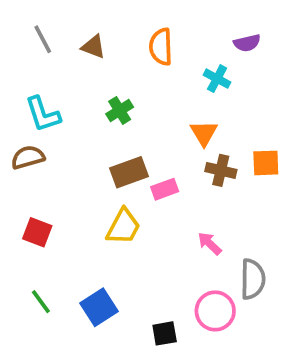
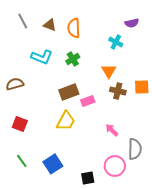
orange semicircle: (161, 47) -> (74, 28), moved
green cross: (120, 110) -> (73, 59), moved
cyan L-shape: (43, 114) -> (42, 57), moved, turned -50

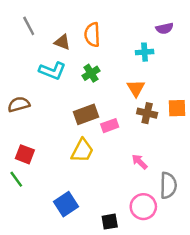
brown triangle: (50, 25) -> (62, 42), moved
cyan cross: (116, 42) -> (145, 52), turned -32
green line: (22, 161) -> (16, 179), moved

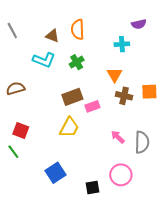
gray line: (29, 26) -> (12, 30), moved
gray semicircle: (168, 185) -> (142, 142), moved

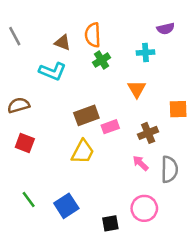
green cross: (77, 62) -> (102, 60), moved
brown cross: (124, 96) -> (148, 133), moved, turned -35
red square: (21, 131) -> (25, 143), moved
green line: (13, 152) -> (29, 200), moved

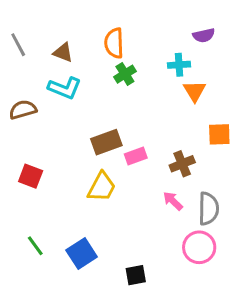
brown triangle: (63, 42) -> (63, 52), moved
orange triangle: (137, 89) -> (195, 91), moved
brown semicircle: (19, 105) -> (23, 110), moved
pink circle: (144, 208) -> (199, 247), moved

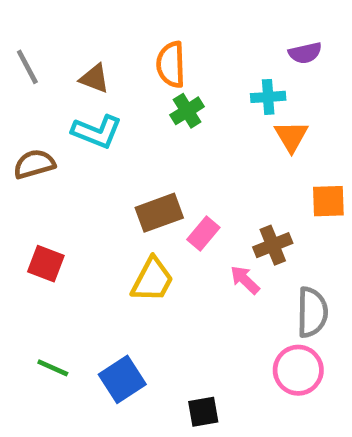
pink rectangle: (136, 156) -> (203, 234), turned -30
pink arrow: (173, 201) -> (245, 280), moved
green line: (35, 246) -> (53, 368), turned -30

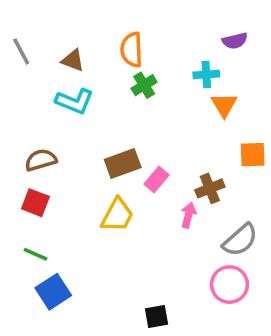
brown semicircle: (34, 164) -> (41, 160), moved
pink arrow: (245, 280) -> (189, 215), turned 60
gray semicircle: (312, 312) -> (240, 240), turned 48
green line: (53, 368) -> (35, 254), moved
blue square: (122, 379) -> (53, 292), moved

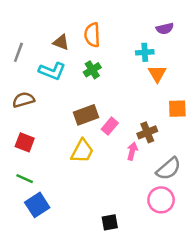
gray line: (21, 51) -> (18, 52), moved, turned 48
brown triangle: (73, 60) -> (61, 42), moved
green cross: (144, 85) -> (92, 70), moved
brown semicircle: (41, 160) -> (23, 100), moved

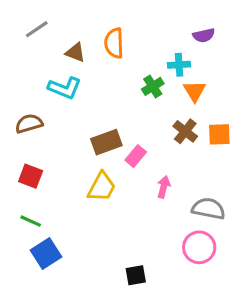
gray line: (18, 52) -> (37, 29), moved, turned 36
green cross: (92, 70) -> (153, 86), moved
brown cross: (147, 132) -> (185, 131), moved, turned -30
gray semicircle: (169, 169) -> (208, 209), turned -128

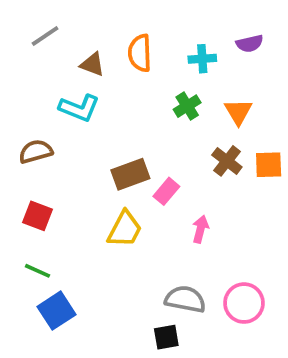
cyan cross: (179, 65) -> (202, 59), moved
gray semicircle: (208, 209) -> (185, 299), moved

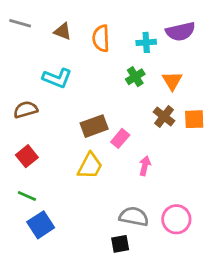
gray line: (45, 36) -> (20, 23), moved, turned 50
purple semicircle: (250, 44) -> (180, 31), size x1.5
brown triangle: (92, 64) -> (63, 31), moved
red square: (38, 216) -> (27, 156), turned 30

